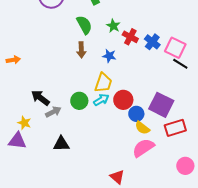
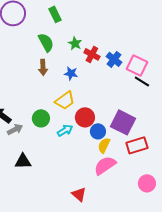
yellow trapezoid: (103, 83) -> (65, 100), turned 35
cyan arrow: (101, 100) -> (65, 130), moved
yellow semicircle: (142, 128) -> (104, 145), turned 77

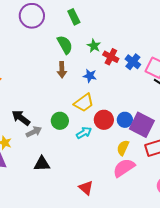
blue circle: (98, 131) -> (125, 120), moved
red triangle: (79, 194) -> (86, 188), moved

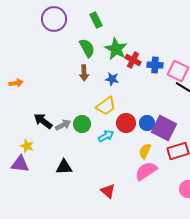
green star: (94, 46) -> (116, 49), size x1.6
blue cross: (133, 62) -> (155, 65), turned -35
gray arrow: (34, 132) -> (63, 125), moved

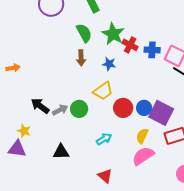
cyan arrow: (106, 136) -> (104, 139), moved

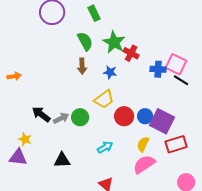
blue cross: (152, 50) -> (158, 69), moved

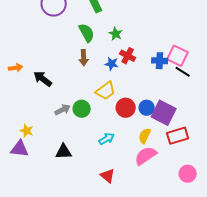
green star: (114, 42) -> (116, 34), size x0.6
red cross: (131, 53) -> (128, 56), moved
black arrow: (41, 114) -> (43, 79), moved

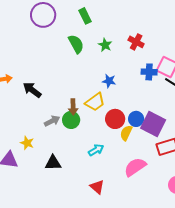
red cross: (128, 56) -> (136, 42), moved
brown arrow: (84, 58) -> (73, 107), moved
blue star: (112, 64) -> (109, 81), moved
yellow star: (27, 131) -> (27, 143), moved
yellow semicircle: (145, 136) -> (126, 133), moved

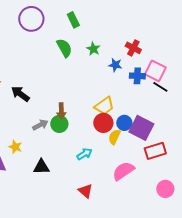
red cross: (136, 42) -> (133, 48), moved
blue star: (109, 81) -> (115, 65), moved
yellow trapezoid: (95, 102) -> (104, 106), moved

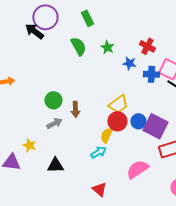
black arrow: (20, 94) -> (34, 31), moved
green circle: (59, 124) -> (53, 100), moved
yellow semicircle: (114, 137) -> (106, 135), moved

